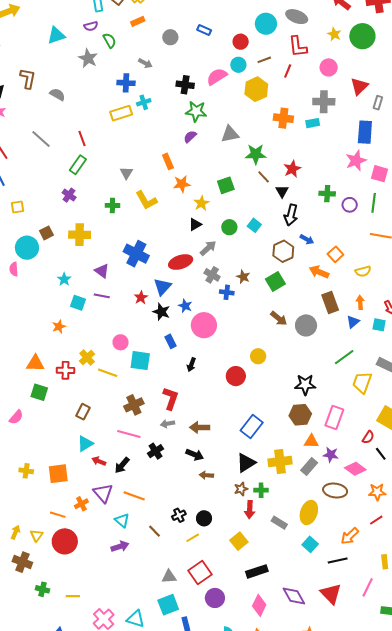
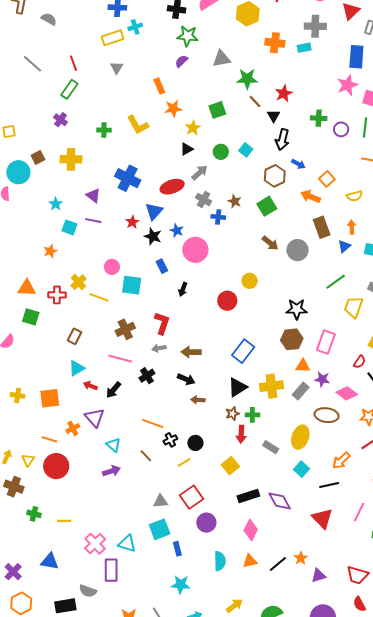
gray triangle: (126, 173) -> (117, 68), moved
orange line: (134, 496) -> (153, 423), moved
purple diamond: (294, 596) -> (280, 501), moved

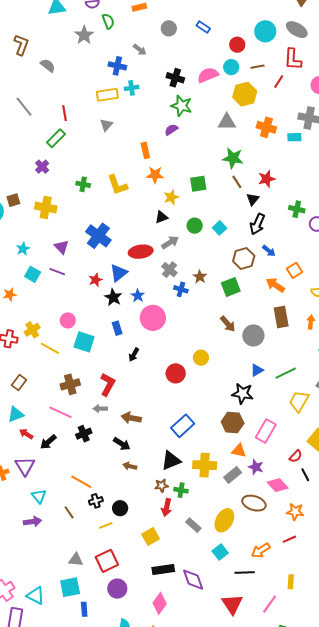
gray triangle: (221, 59) -> (227, 122), moved
blue triangle: (344, 246) -> (257, 370), moved

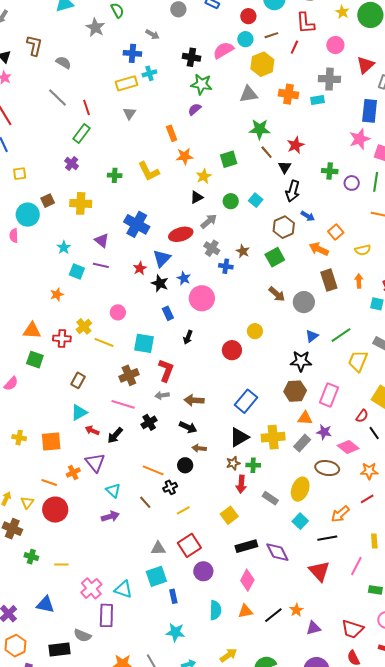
gray line: (24, 107) -> (58, 98), moved
cyan square: (84, 342) -> (144, 343), moved
black circle: (120, 508) -> (185, 465), moved

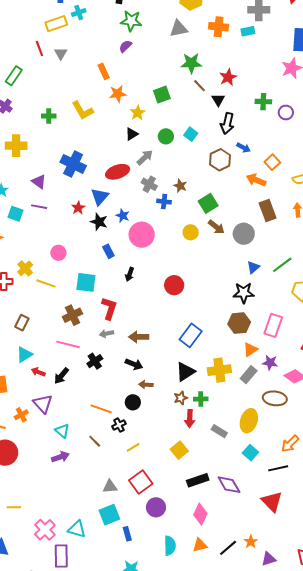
red line: (87, 107) -> (39, 48), moved
green square: (275, 257) -> (208, 203), moved
yellow circle: (255, 331) -> (191, 232), moved
orange triangle: (305, 418) -> (250, 350), turned -35

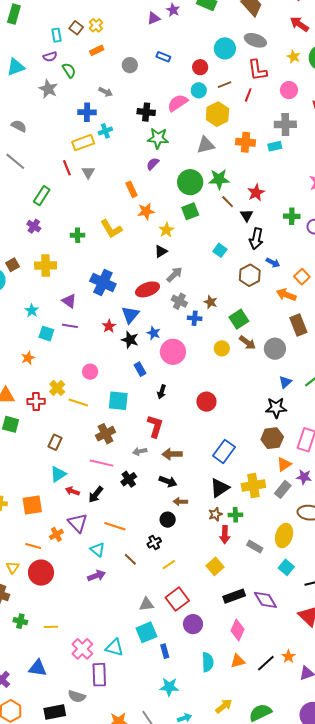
green circle: (166, 136) -> (190, 182), moved, size x1.6
red L-shape: (109, 308) -> (155, 426), moved
orange line: (101, 409) -> (115, 526), moved

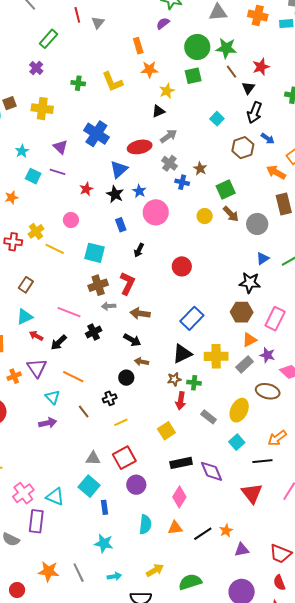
red star: (109, 326) -> (86, 189), moved
brown cross: (105, 434) -> (98, 285), moved
cyan square: (146, 632) -> (89, 486), turned -35

